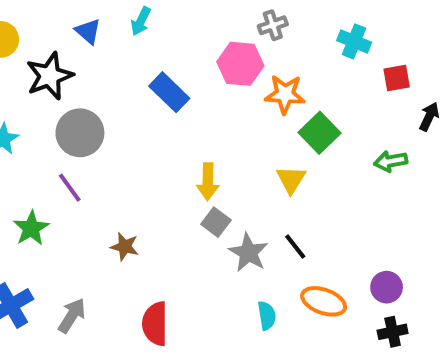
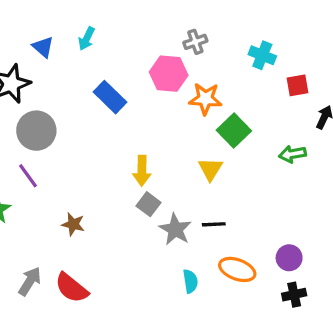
black line: (295, 247) -> (214, 224), turned -55
red semicircle: (155, 324) -> (72, 288), moved, turned -51

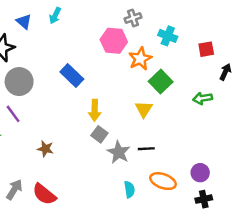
cyan cross: (262, 55) -> (168, 36), moved
blue rectangle: (110, 97) -> (72, 76), moved
orange star: (205, 99) -> (140, 59), turned -30

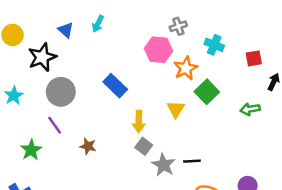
yellow triangle: (144, 109) -> (176, 109), moved
brown star: (45, 149) -> (88, 146), moved

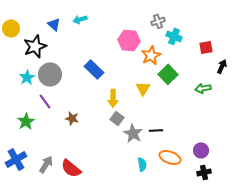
cyan arrow: (98, 24) -> (80, 19), turned 48
gray cross: (178, 26) -> (158, 21), moved
cyan star: (14, 96) -> (27, 77), moved

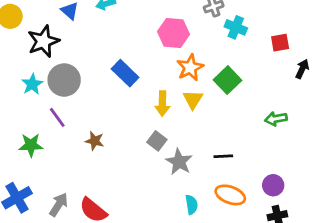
orange star: (151, 55) -> (190, 68), moved
green arrow: (203, 88) -> (276, 119), moved
yellow arrow: (113, 98) -> (162, 104), moved
green star: (26, 121) -> (31, 145), turned 30
black line: (156, 130) -> (223, 156), moved

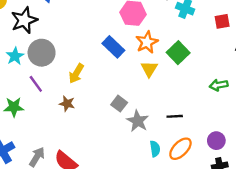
blue rectangle: (125, 73) -> (113, 47), moved
yellow arrow: (162, 104) -> (76, 73), moved, turned 30
orange ellipse: (230, 195) -> (180, 149), turned -65
cyan semicircle: (191, 205) -> (155, 149), moved

